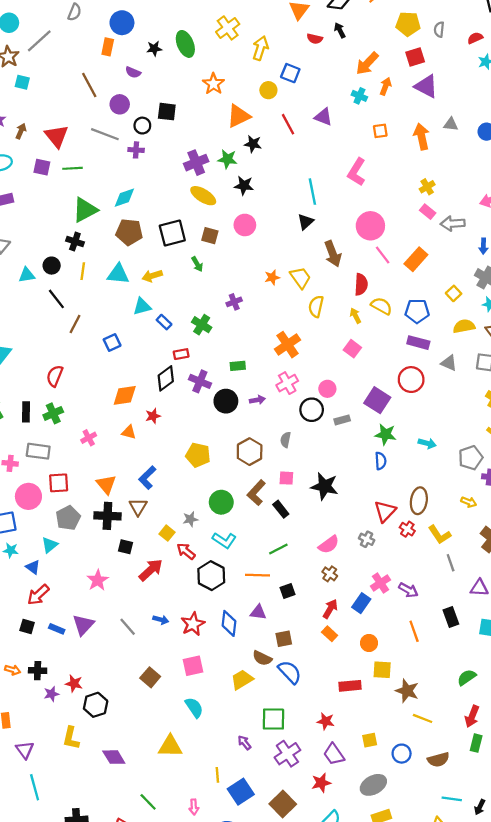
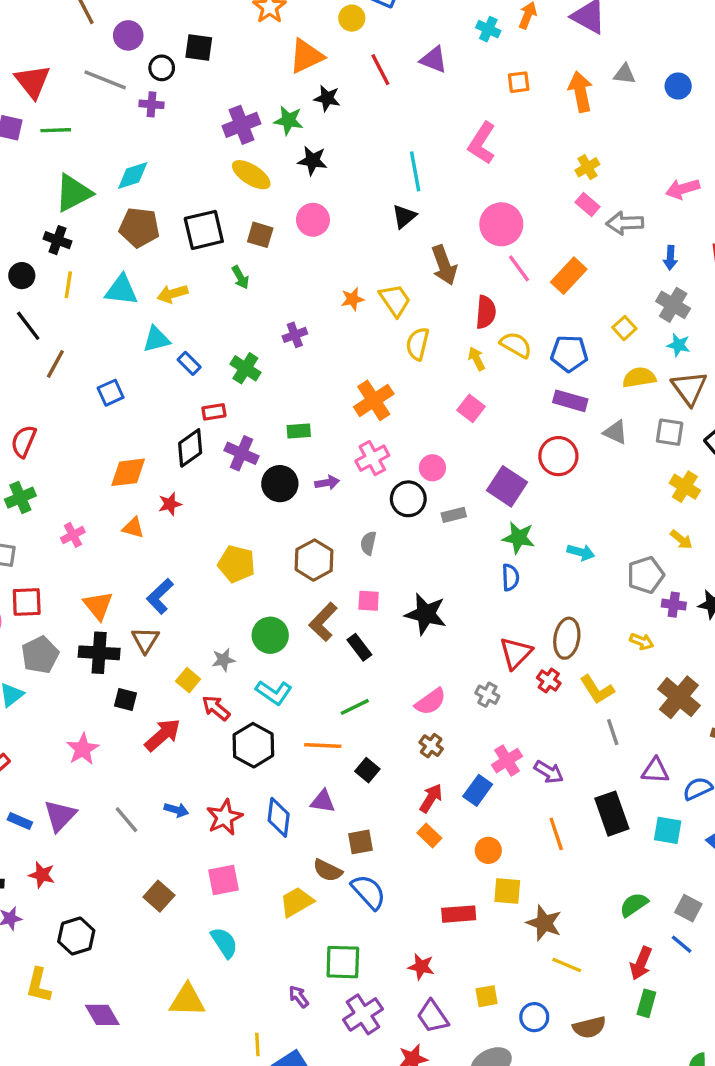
black square: (288, 591) -> (367, 770), turned -32
black rectangle: (451, 617) -> (612, 814), size x1.4
red star: (74, 683) -> (42, 875), moved

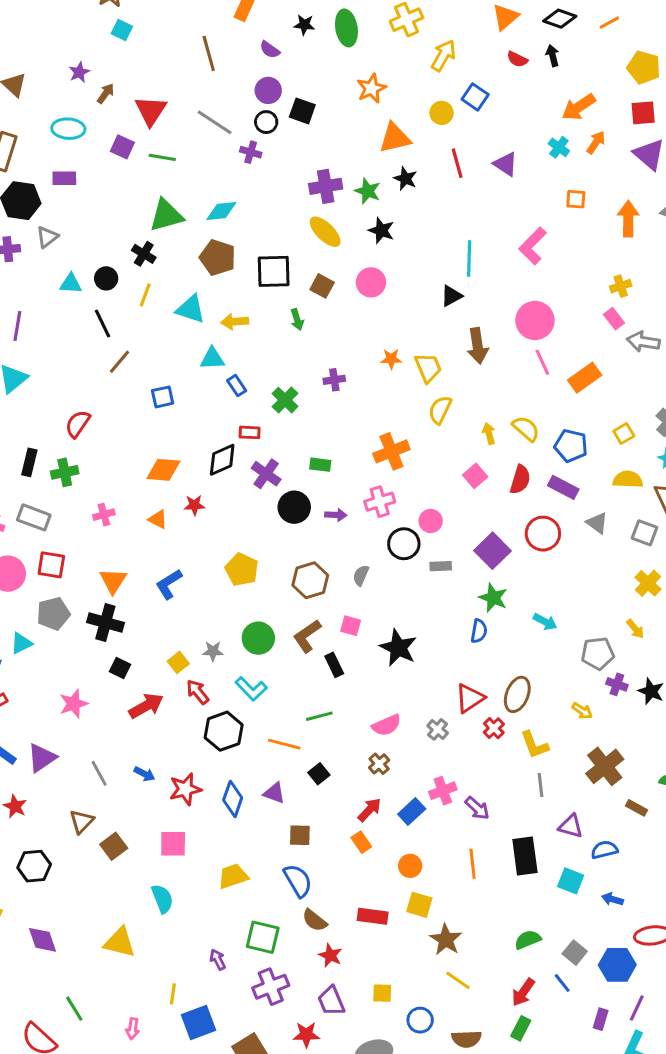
purple circle: (128, 35) -> (268, 90), moved
red semicircle: (486, 312) -> (520, 479), moved
brown triangle: (145, 640) -> (82, 821), moved
brown semicircle: (328, 870) -> (315, 920), moved

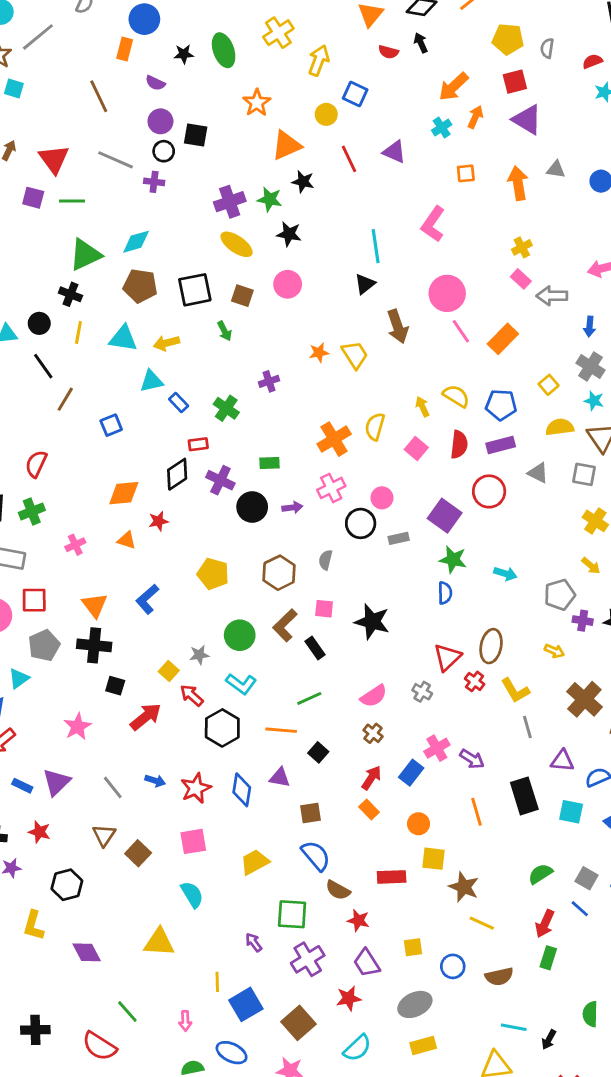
cyan cross: (559, 147) -> (442, 128), turned 30
yellow semicircle: (440, 410) -> (375, 427), moved
purple rectangle: (563, 487) -> (501, 445), turned -32

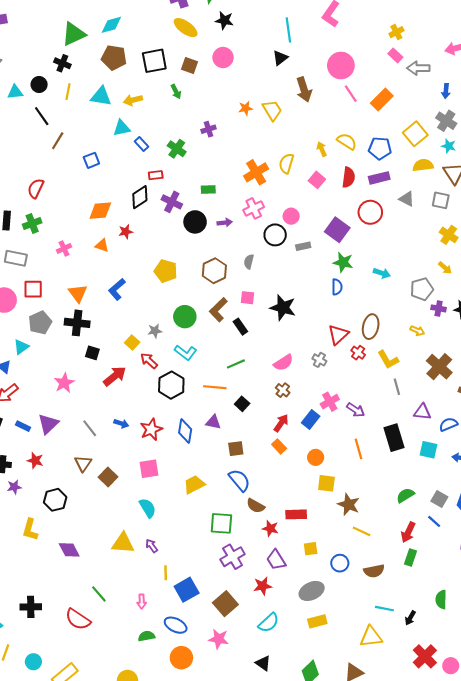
yellow square: (549, 385) -> (415, 134), size x1.6
red rectangle: (392, 877) -> (296, 514), moved
purple arrow: (254, 942) -> (152, 546), moved

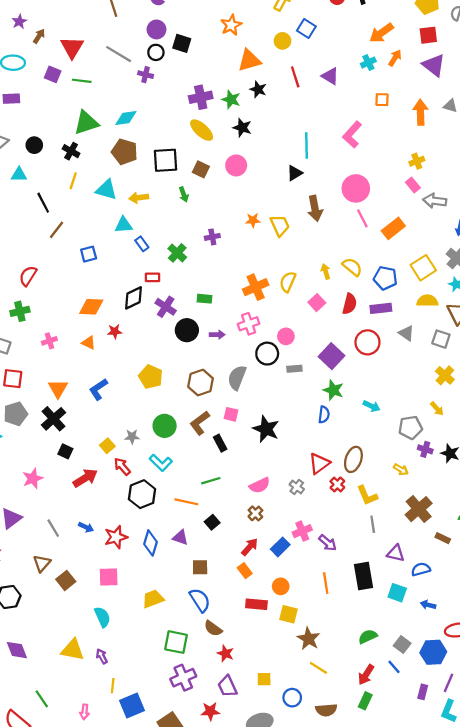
black circle: (39, 84) -> (34, 145), moved
gray semicircle: (249, 262) -> (237, 378), size x1.6
black cross: (77, 323) -> (54, 419), turned 35
red rectangle: (296, 514) -> (256, 604), moved

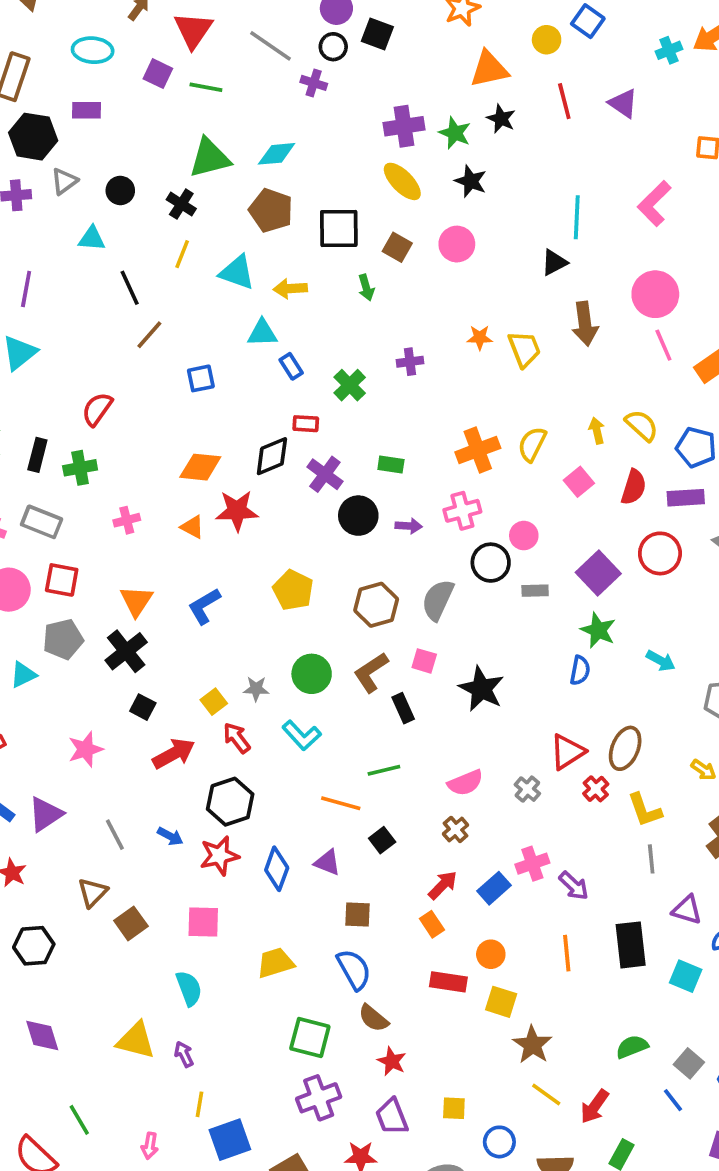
cyan cross: (368, 63) -> (669, 50), moved
red star: (115, 331) -> (237, 511), size x1.6
black hexagon: (142, 494) -> (230, 802), moved
red arrow: (366, 675) -> (595, 1106), moved

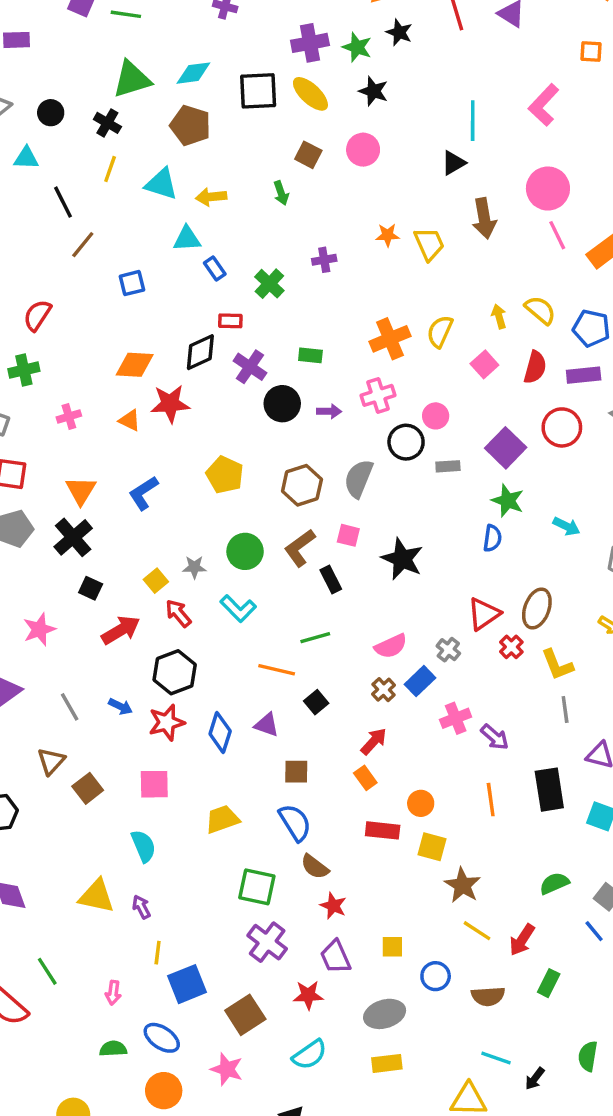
black square: (339, 229) -> (258, 91), moved
blue rectangle: (494, 888) -> (420, 681), moved
purple cross: (319, 1098) -> (267, 942), turned -30

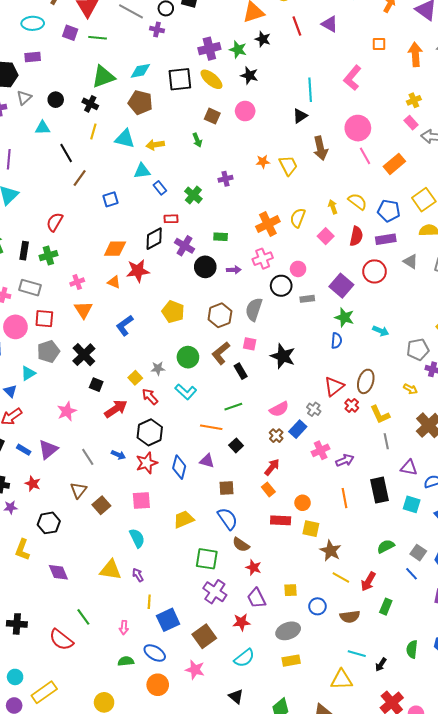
orange triangle: (81, 491) -> (83, 310), moved
purple arrow: (495, 737) -> (345, 460), turned -60

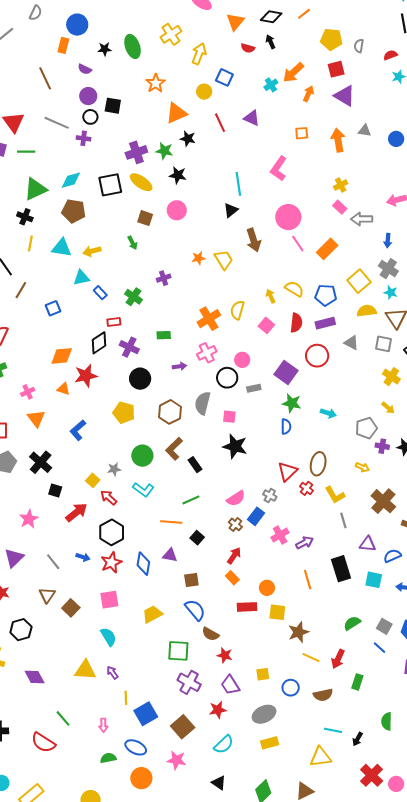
black circle: (205, 267) -> (140, 379), moved
pink square: (250, 344) -> (229, 417), moved
brown star: (331, 551) -> (298, 632), turned 30

